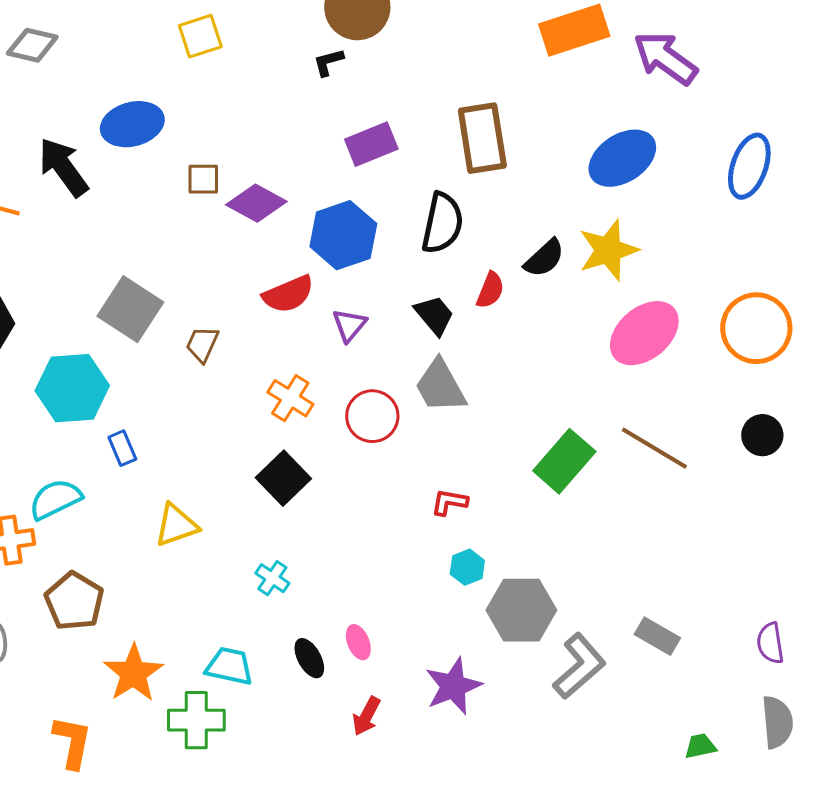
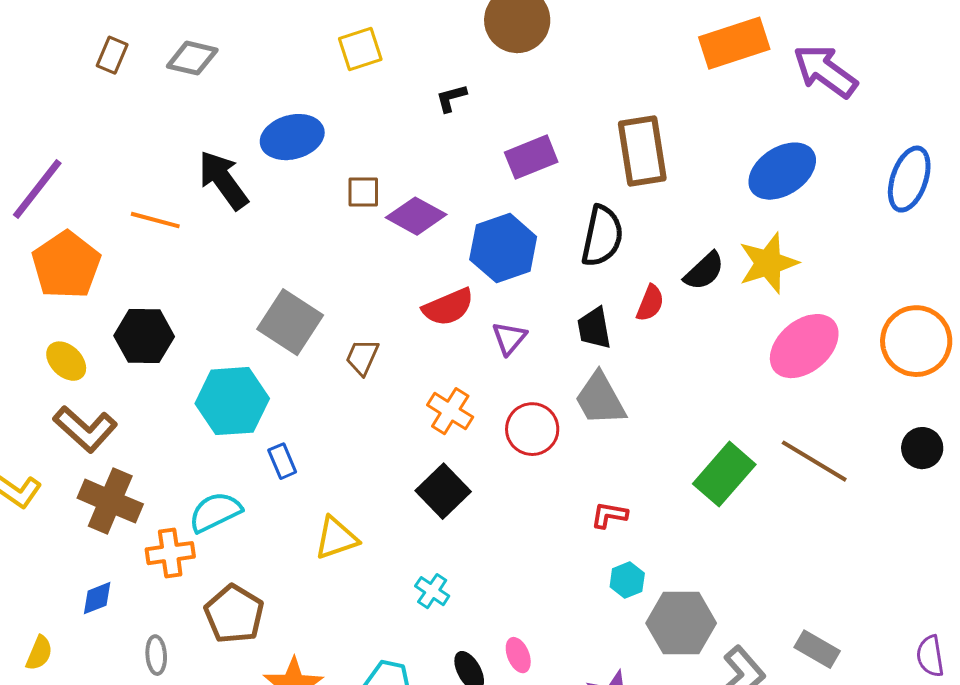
black L-shape: (328, 62) -> (451, 98), moved
black trapezoid: (434, 315) -> (594, 328), turned -150

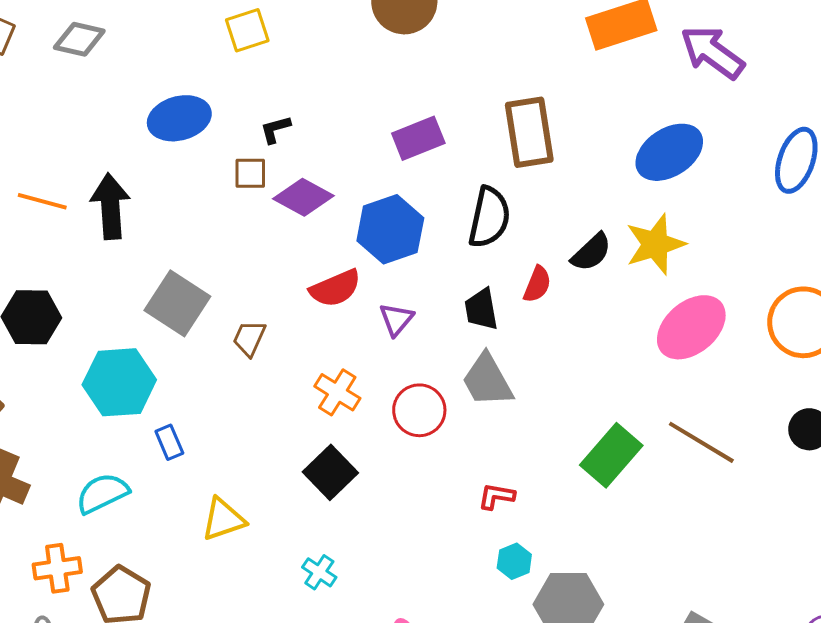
black L-shape: (451, 98) -> (275, 129), moved
black arrow: (223, 180) -> (110, 206), moved, turned 32
orange cross: (170, 553) -> (57, 568), moved

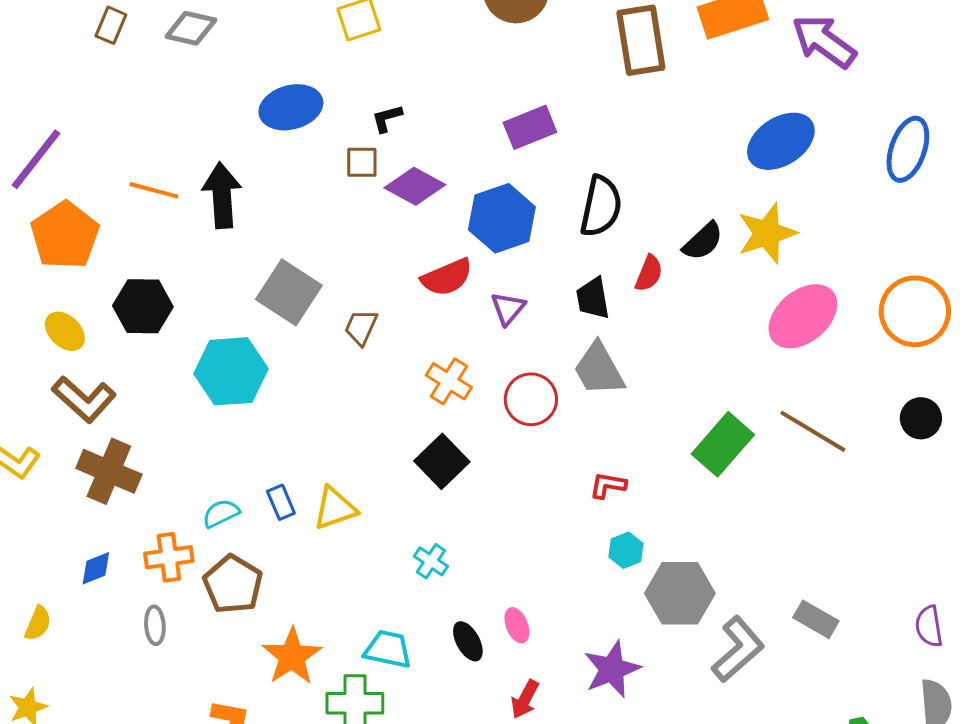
brown rectangle: (529, 132) -> (641, 40), moved
blue rectangle: (169, 442) -> (281, 502), moved
cyan semicircle: (102, 493) -> (221, 513), moved, size x0.7

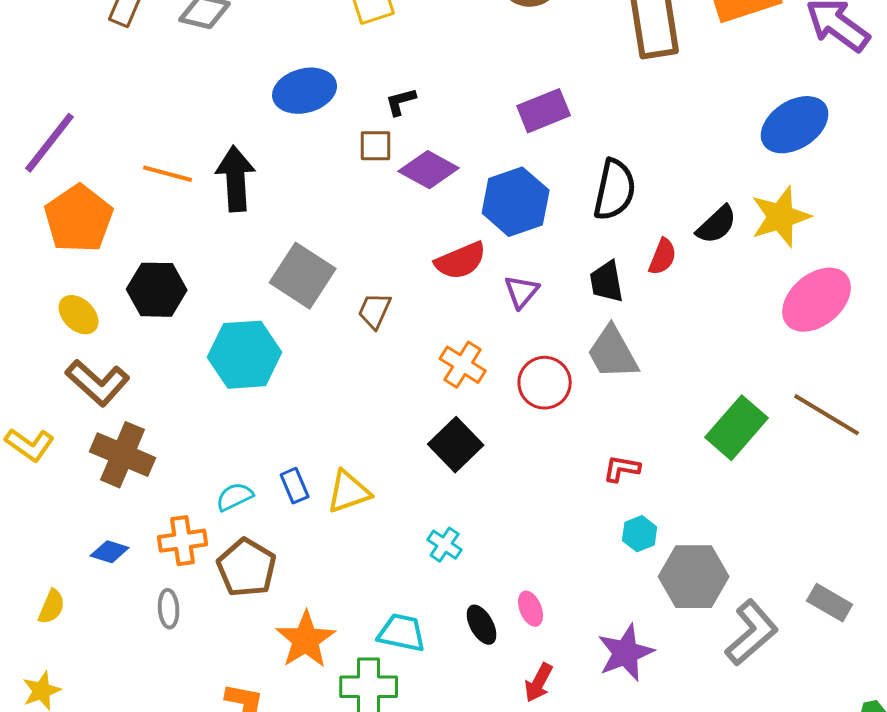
blue diamond: (96, 568) -> (110, 552), turned 39

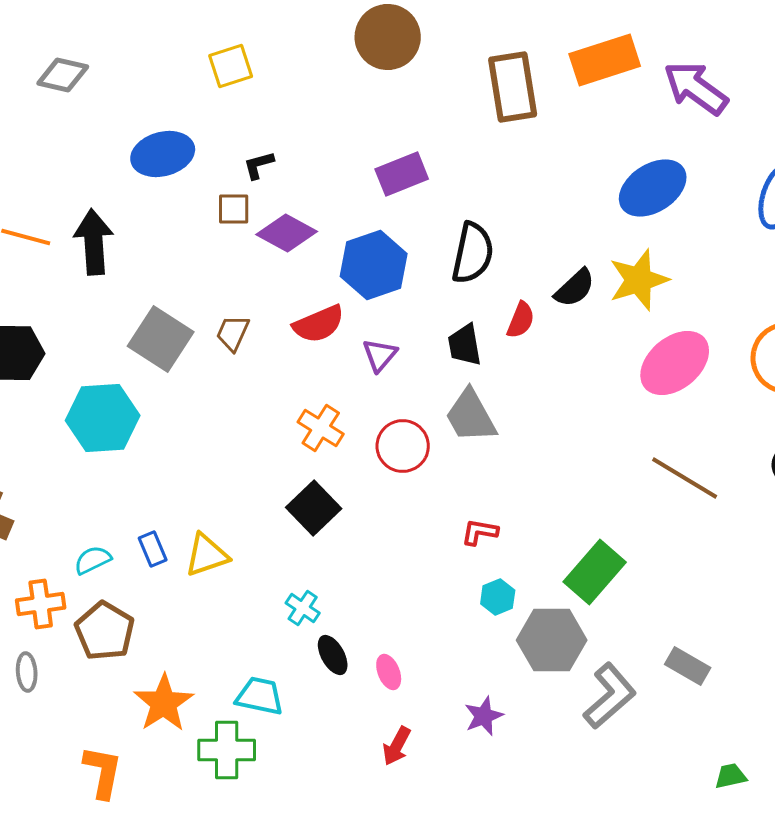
brown trapezoid: (375, 311) -> (233, 333), moved
green rectangle: (737, 428) -> (595, 572), moved
black ellipse: (482, 625) -> (333, 655), moved
purple star: (626, 653) -> (484, 716), size x0.7

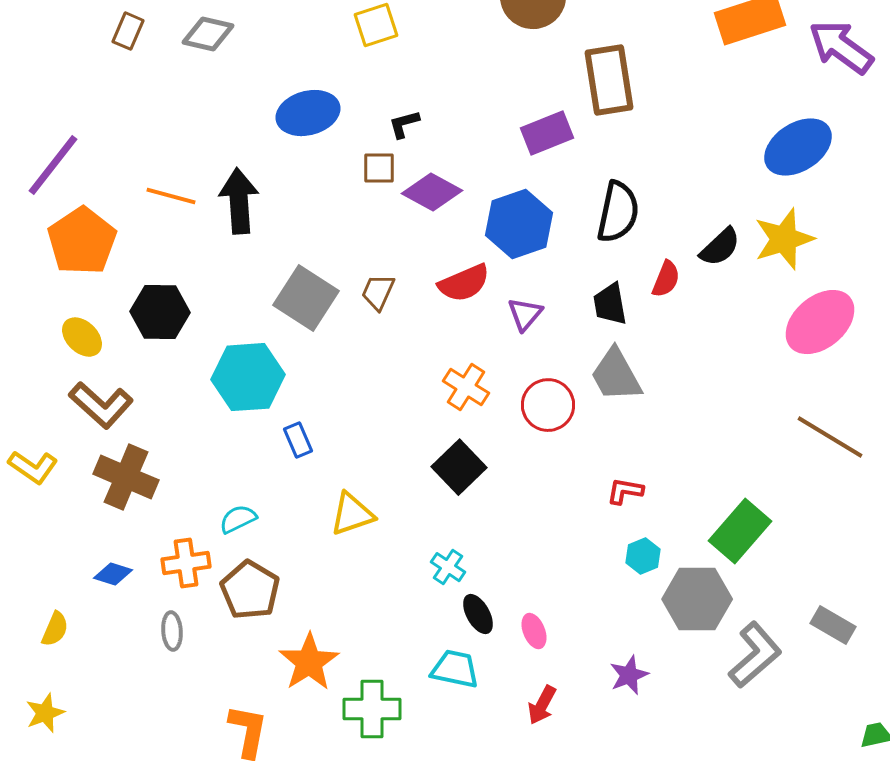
brown rectangle: (513, 87) -> (609, 80), moved
blue rectangle: (153, 549) -> (298, 440), moved
cyan trapezoid: (260, 696) -> (455, 669), moved

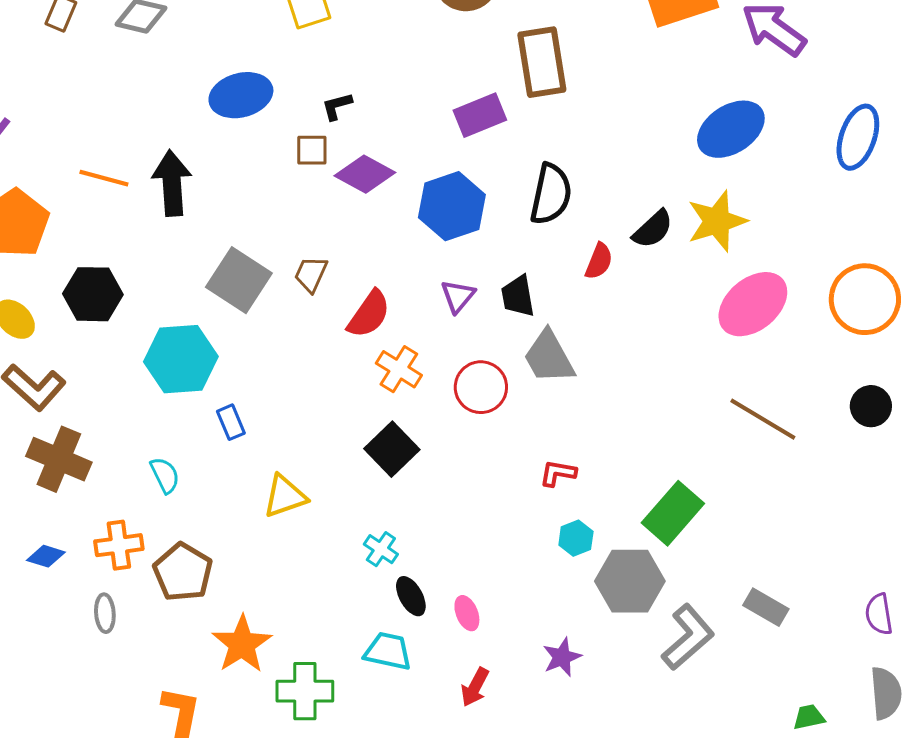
red semicircle: (464, 283) -> (369, 314), moved, turned -32
black trapezoid: (610, 304) -> (518, 296), moved
cyan semicircle: (238, 519) -> (165, 475), moved, turned 90

